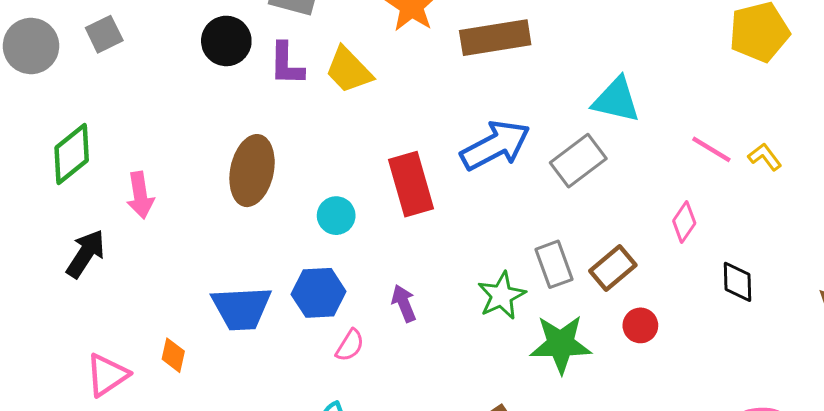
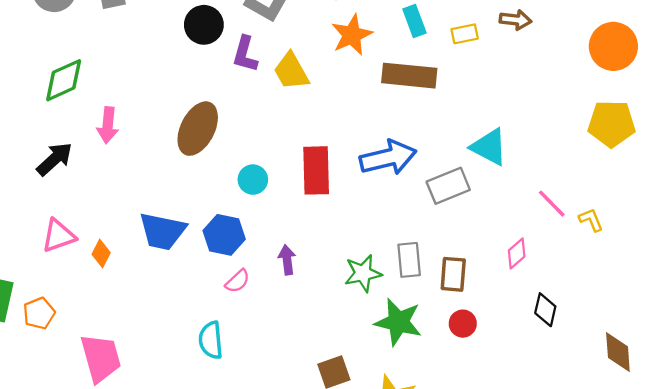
brown rectangle: (613, 268) -> (453, 274), turned -60
pink triangle: (107, 375) -> (59, 236), moved

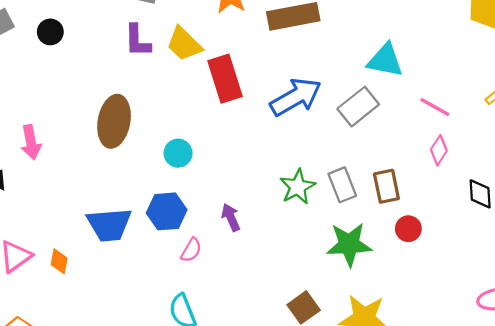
black circle: (204, 25) -> (50, 32), moved, size x0.7
red rectangle: (316, 170) -> (225, 79), moved
pink line: (552, 204) -> (435, 107), moved
green star: (363, 273) -> (298, 187), moved

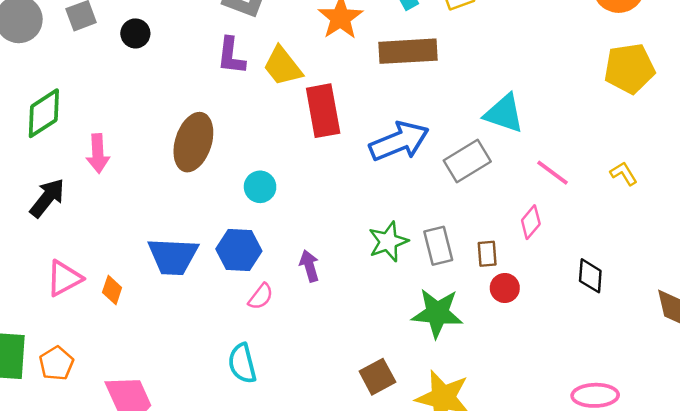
pink diamond: (439, 150) -> (531, 222), moved
brown rectangle: (386, 186) -> (487, 254), size x0.7
red circle: (408, 229) -> (505, 288), moved

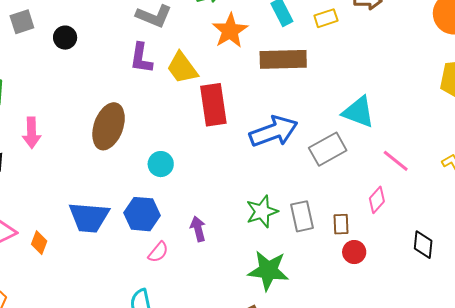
green star: (437, 313) -> (268, 270), moved

